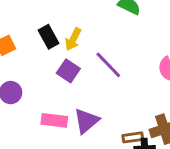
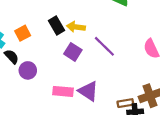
yellow arrow: (73, 39) -> (76, 27), turned 72
purple triangle: (86, 121) -> (88, 91), turned -45

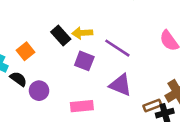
purple triangle: (88, 91) -> (120, 85), moved

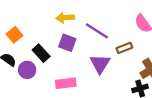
black rectangle: (61, 35) -> (41, 53), moved
purple triangle: (120, 85) -> (100, 64), turned 40
brown rectangle: (152, 106) -> (124, 48), moved

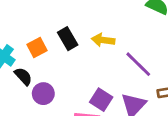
purple square: (67, 43) -> (101, 100), moved
black rectangle: (41, 53) -> (68, 39), moved

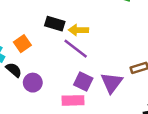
black rectangle: (68, 39) -> (55, 24), moved, turned -36
purple line: (138, 64) -> (76, 49), moved

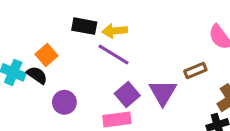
black semicircle: (14, 70) -> (37, 75), moved
purple square: (83, 82) -> (127, 95), turned 30

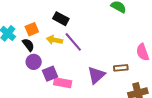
yellow arrow: (115, 31) -> (54, 40), moved
black semicircle: (37, 75) -> (28, 45), moved
purple square: (127, 95) -> (50, 74), moved

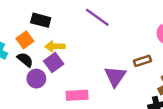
black rectangle: (61, 19) -> (41, 20), moved
purple line: (73, 42) -> (97, 17), moved
purple square: (50, 74) -> (54, 62), moved

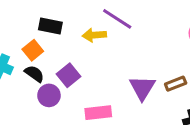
yellow arrow: (55, 46) -> (94, 35), moved
brown rectangle: (142, 61) -> (176, 84), moved

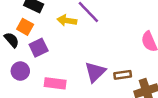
orange square: (33, 50) -> (25, 27), moved, turned -35
purple circle: (49, 95) -> (20, 71), moved

